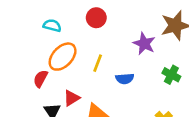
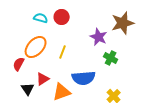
cyan semicircle: (52, 25) -> (41, 18), moved
green cross: (171, 75) -> (111, 58), moved
blue semicircle: (125, 79) -> (84, 78), moved, size x1.6

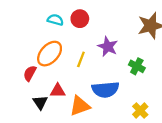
purple star: (99, 37) -> (108, 47), moved
red triangle: (43, 79) -> (58, 91), turned 32

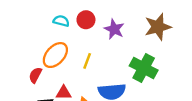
purple star: (108, 47) -> (114, 29), moved
green cross: (137, 66) -> (144, 68), size x1.6

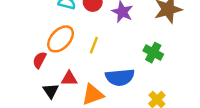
green cross: (144, 68) -> (153, 53), size x0.7

